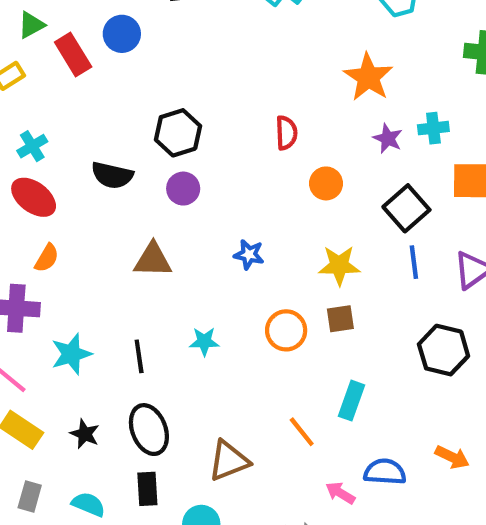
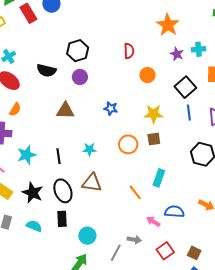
black star: (85, 434) -> (33, 193), size x1.5
brown triangle: (229, 461) -> (92, 183), moved, turned 30

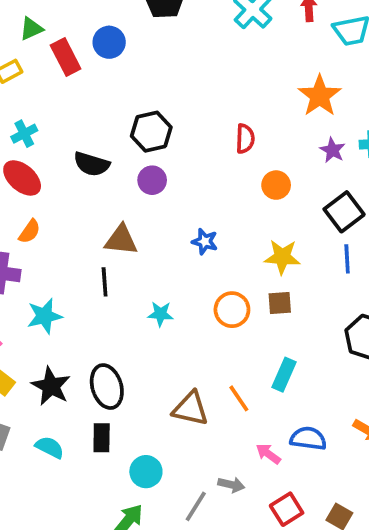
black line: (59, 156) -> (105, 282), moved
brown triangle: (92, 183) -> (190, 409), moved

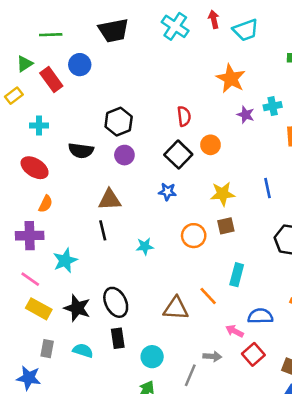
cyan cross: (24, 134) -> (39, 125), moved, turned 36
black square: (344, 212) -> (178, 155), moved
red square: (287, 509) -> (253, 354), moved

